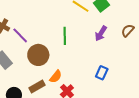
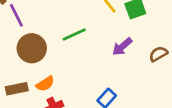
green line: (65, 36) -> (74, 34), turned 48

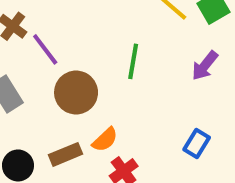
green line: (74, 34) -> (133, 61), turned -45

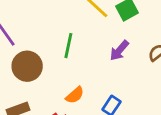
orange semicircle: (105, 140) -> (75, 95), moved

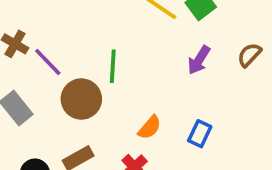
green line: (68, 46) -> (113, 66), moved

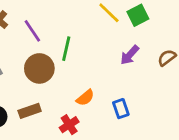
purple line: (48, 62) -> (32, 31), moved
blue rectangle: (200, 134) -> (121, 109), turned -54

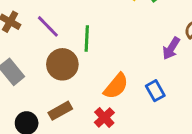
purple arrow: (130, 55) -> (171, 48), moved
orange semicircle: (85, 98) -> (116, 86), size x1.4

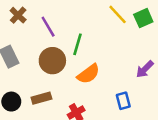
orange semicircle: (116, 86) -> (88, 74), moved

